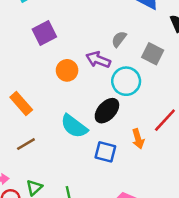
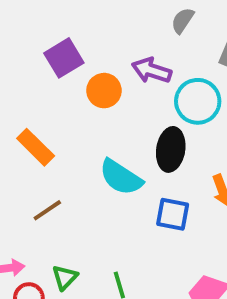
purple square: (44, 33) -> (64, 58), moved
gray semicircle: (119, 39) -> (183, 20), moved
black ellipse: (107, 111) -> (171, 149), turned -30

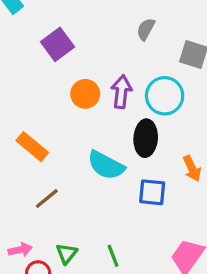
purple square: (64, 58) -> (58, 44), moved
purple arrow: (152, 70) -> (121, 92), moved, turned 84

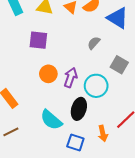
purple square: (58, 44) -> (38, 40), turned 30

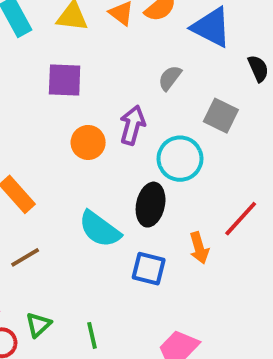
purple arrow: (71, 77) -> (132, 125), moved

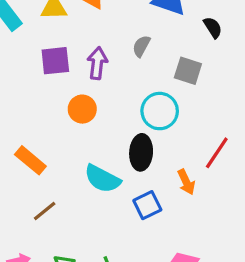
purple arrow: (132, 125) -> (97, 63), moved
blue square: (149, 269) -> (147, 205), turned -32

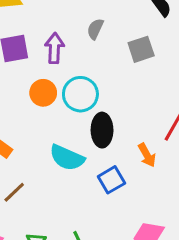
gray square: (188, 71) -> (141, 49), turned -32
cyan circle: (160, 111) -> (80, 94), moved

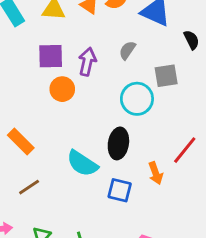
orange circle: (43, 93) -> (62, 89), moved
cyan circle: (80, 94) -> (137, 99), moved
blue square: (111, 180) -> (120, 190), turned 35

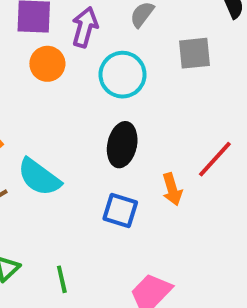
cyan circle: (137, 99) -> (123, 75), moved
cyan semicircle: (82, 163) -> (39, 177), moved

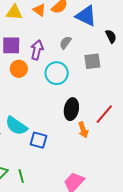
black ellipse: (122, 145) -> (71, 109), moved
blue square: (120, 211) -> (38, 140), moved
green line: (62, 279) -> (21, 176), moved

